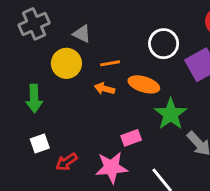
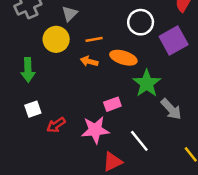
gray triangle: (82, 34) -> (70, 14), turned 49

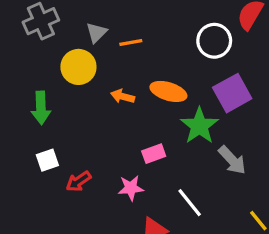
white circle: (141, 22) -> (214, 41), moved
orange line: (94, 39) -> (131, 42), moved
purple square: (174, 41) -> (232, 93), moved
pink star: (95, 130) -> (131, 188), size x0.7

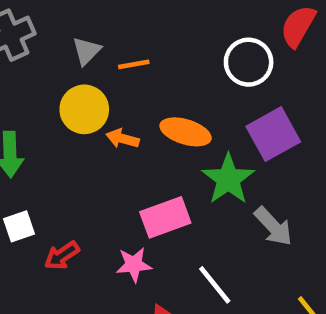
yellow circle: (78, 67) -> (84, 109), moved
pink rectangle: (154, 154) -> (165, 217), size x1.5

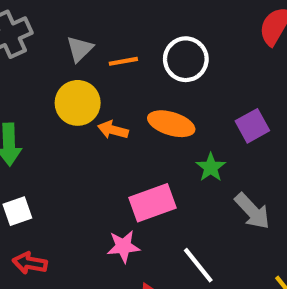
white circle: (249, 62) -> (186, 59), moved
purple square: (273, 134) -> (252, 126), size x0.7
green star: (228, 179) -> (211, 167), size x0.6
red arrow: (62, 256) -> (30, 263), moved, turned 44

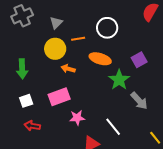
orange line: (123, 61) -> (78, 39), moved
orange arrow: (113, 130) -> (68, 69), moved
green star: (211, 167) -> (119, 80), size x1.5
pink rectangle: (153, 203) -> (59, 97), moved

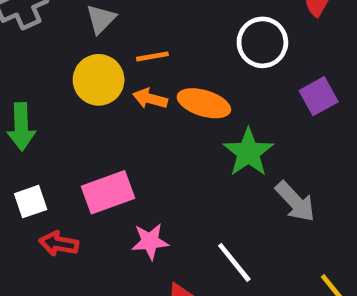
white circle: (107, 28) -> (262, 42), moved
purple square: (139, 60) -> (319, 96), moved
orange arrow: (68, 69) -> (150, 99), moved
red arrow: (32, 126) -> (59, 244), moved

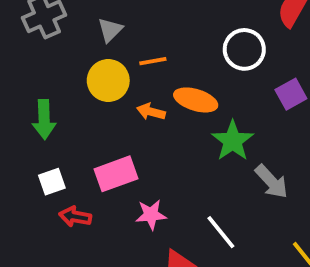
orange arrow: (150, 99) -> (151, 112), moved

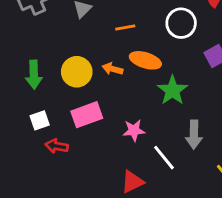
orange line: (153, 61) -> (125, 27), moved
yellow circle: (108, 81) -> (77, 72), moved
gray arrow: (271, 182) -> (194, 135), moved, turned 44
pink star: (151, 215) -> (134, 130), moved

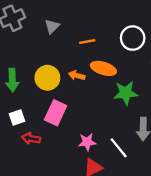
green star: (172, 90) -> (126, 93), turned 30
pink rectangle: (87, 115) -> (56, 113), turned -45
pink star: (134, 130) -> (87, 142), moved

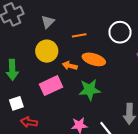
yellow circle: (47, 78) -> (47, 51), moved
green star: (126, 93) -> (90, 90), moved
pink rectangle: (56, 113) -> (51, 86), moved, turned 40

